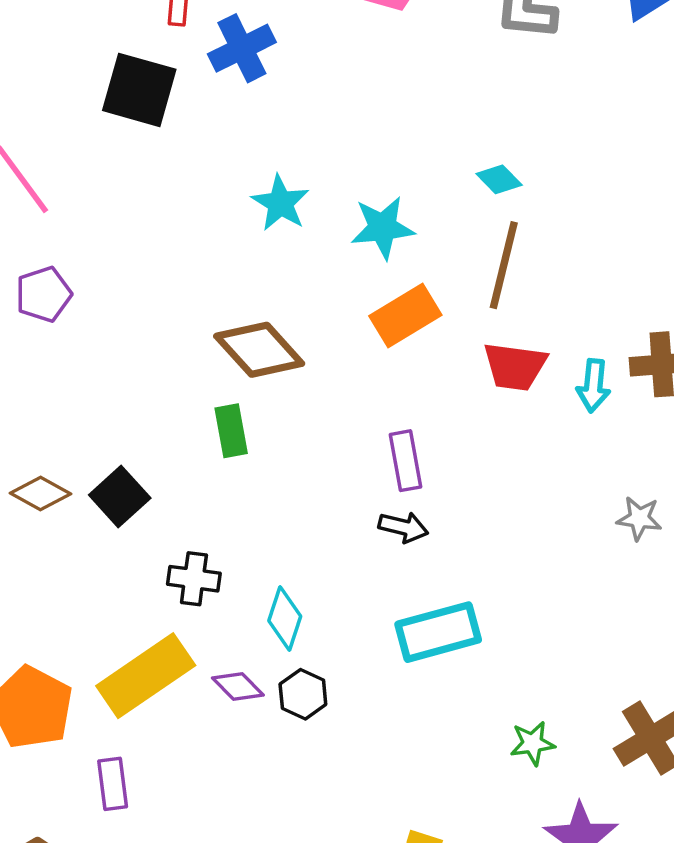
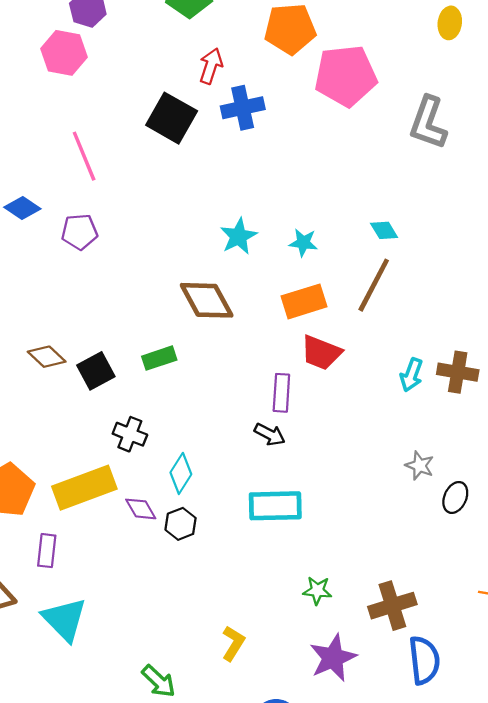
cyan star: (280, 203) -> (239, 236), moved
cyan star: (383, 228) -> (303, 243), size x0.7
red trapezoid: (515, 366) -> (321, 353), moved
green rectangle: (231, 431) -> (159, 358), moved, turned 68

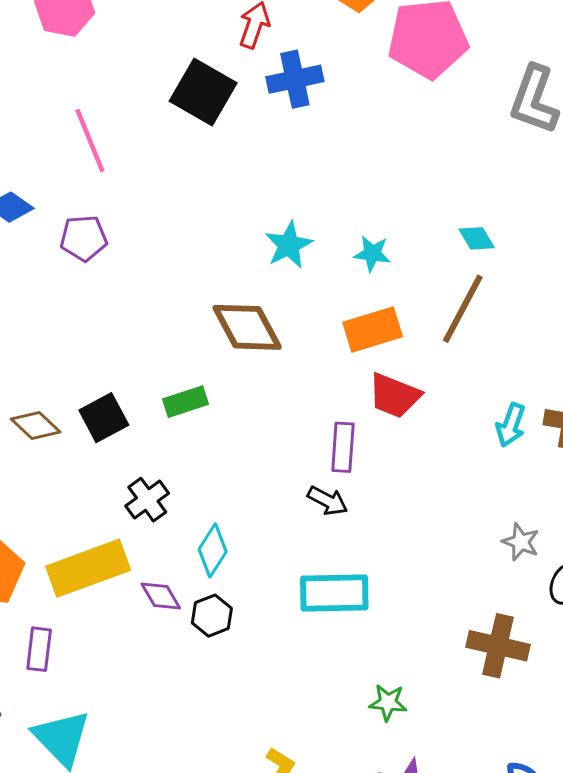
brown diamond: (47, 357) -> (36, 425), moved
black cross: (130, 434) -> (147, 500), turned 32
brown cross: (392, 606) -> (498, 646), moved, turned 30

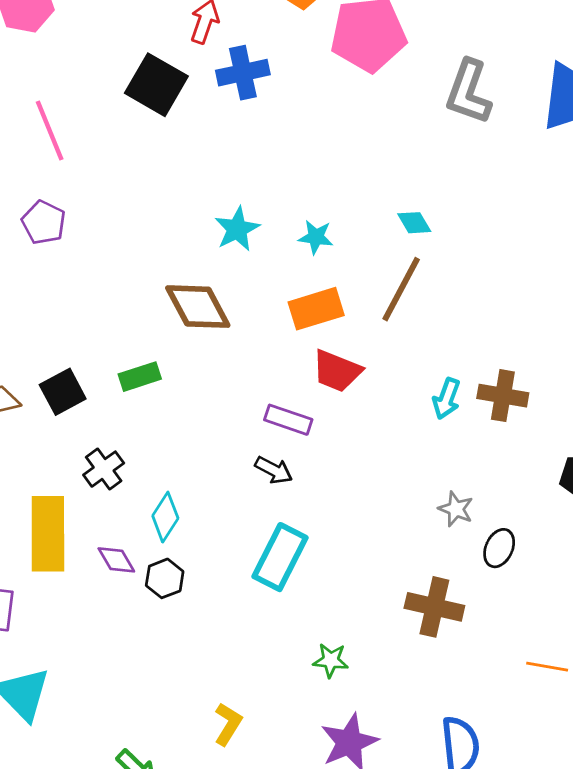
purple pentagon: (84, 238) -> (44, 222), turned 30
purple rectangle: (343, 447) -> (288, 420), turned -75
yellow rectangle: (88, 568) -> (48, 534), turned -70
cyan rectangle: (334, 593) -> (280, 557), turned -62

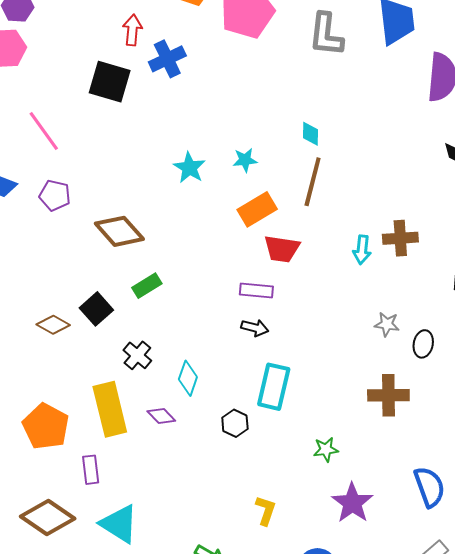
cyan diamond: (414, 223) -> (310, 134), turned 45
brown diamond: (198, 307) -> (119, 231), moved
black hexagon: (165, 578) -> (235, 423), moved

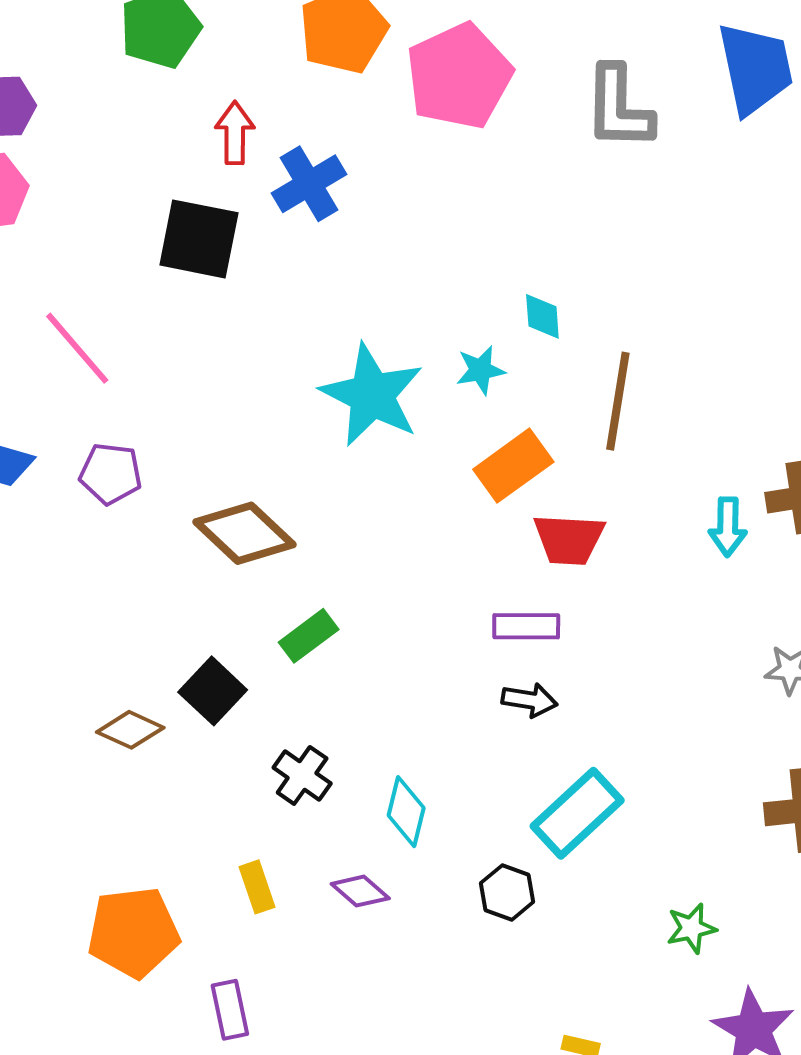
cyan diamond: (310, 134) -> (542, 316), moved
cyan star: (189, 168) -> (372, 395), size x1.6
cyan rectangle: (274, 387) -> (577, 813), turned 39
yellow rectangle: (110, 409) -> (257, 887), size x0.5
orange pentagon: (46, 426) -> (133, 932), turned -30

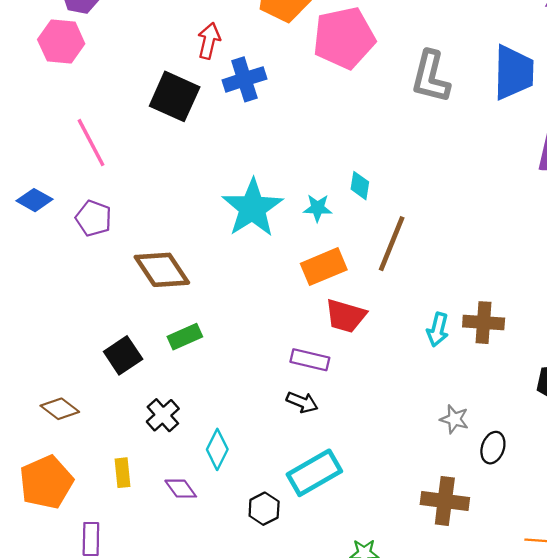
brown diamond: (130, 730) -> (60, 409), moved
orange pentagon: (133, 932) -> (46, 482), turned -30

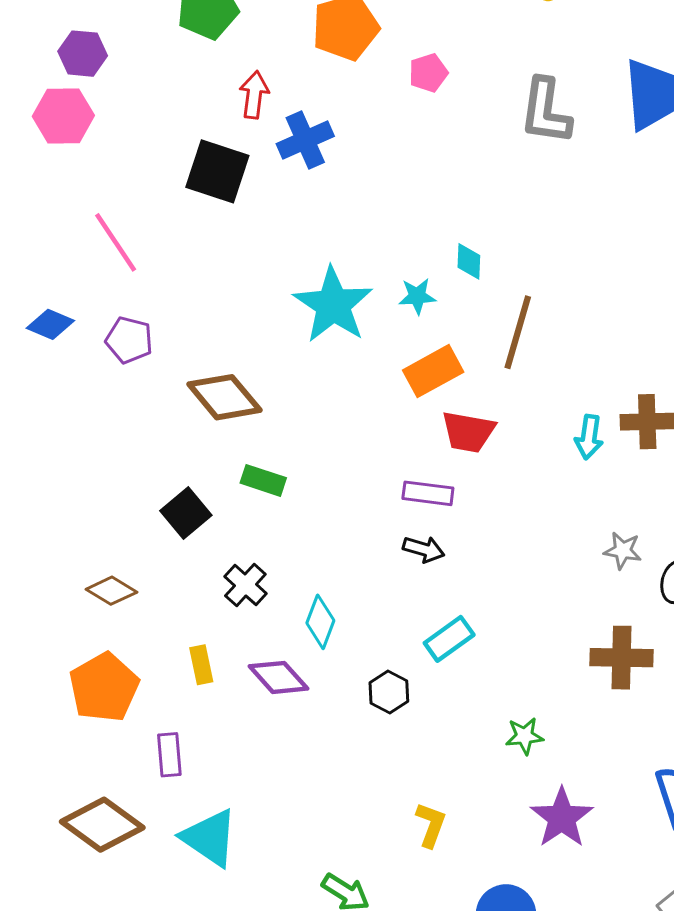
pink pentagon: (344, 38) -> (428, 73), size x0.5
green rectangle: (185, 337) -> (263, 480), turned 48
cyan rectangle: (314, 473) -> (449, 639), size x0.7
purple diamond: (181, 489) -> (278, 677), size x1.4

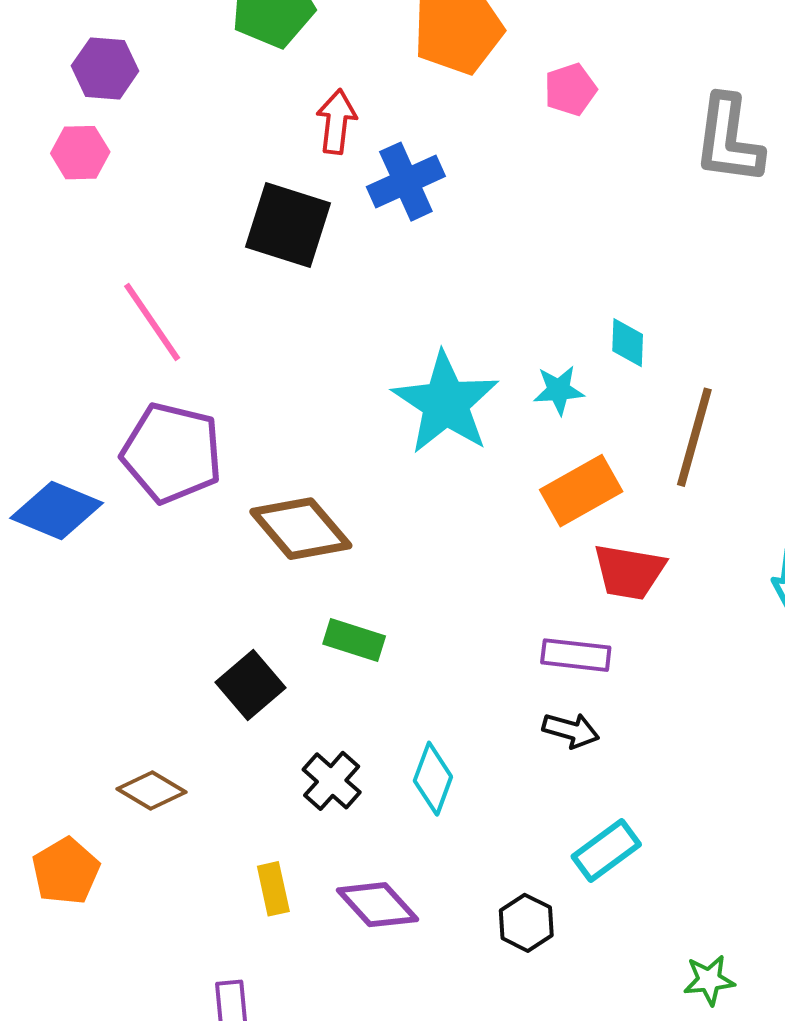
pink hexagon: (63, 116) -> (80, 153), size x0.7
blue diamond: (50, 324) -> (57, 511), moved, size x1.4
purple pentagon: (129, 340) -> (172, 453), size x1.6
cyan diamond: (320, 622) -> (433, 779), moved
orange pentagon: (104, 687) -> (66, 871), moved, size x0.7

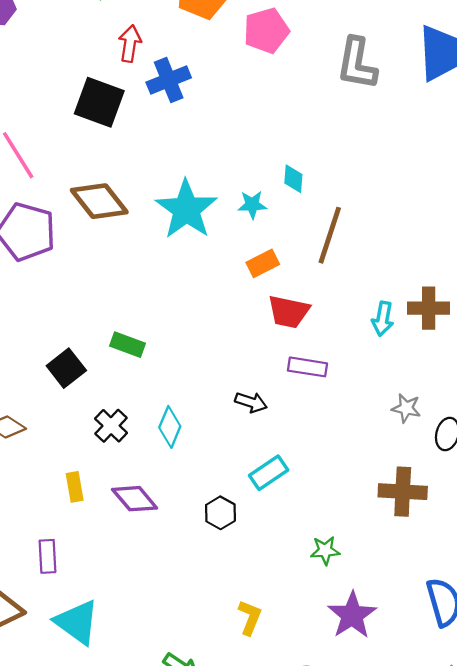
pink pentagon: (570, 89) -> (266, 31), size x1.5
orange rectangle: (581, 491) -> (263, 263), size x0.7
brown diamond: (301, 529) -> (99, 201), moved
purple rectangle: (576, 655) -> (307, 367), moved

